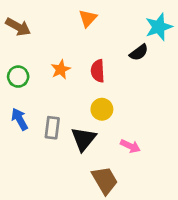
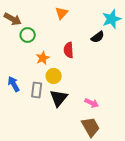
orange star: (61, 69) -> (43, 58), moved
green circle: (18, 77) -> (28, 35), moved
yellow circle: (102, 109) -> (54, 76), moved
brown trapezoid: (105, 180) -> (91, 127), moved

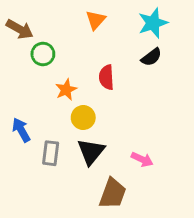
cyan star: (112, 19) -> (153, 23), moved
gray rectangle: (37, 90) -> (51, 153), moved
brown trapezoid: (91, 127) -> (113, 193), moved, turned 50

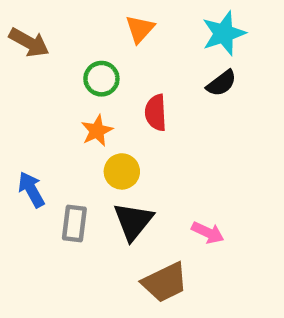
green circle: (43, 54) -> (101, 79), moved
brown trapezoid: (113, 193) -> (165, 282), turned 44

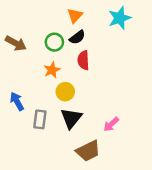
brown arrow: (29, 42) -> (16, 43), moved
black semicircle: (221, 83) -> (77, 37), moved
pink arrow: (208, 233) -> (111, 124), turned 112

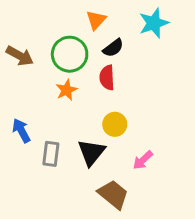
black semicircle: (77, 37) -> (113, 48), moved
green circle: (54, 42) -> (70, 54), size x1.5
yellow circle: (65, 92) -> (115, 124), moved
brown trapezoid: (88, 151) -> (113, 194), turned -115

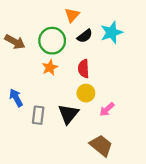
cyan star: (154, 23) -> (112, 33), moved
red semicircle: (107, 78) -> (84, 69), moved
pink arrow: (143, 160) -> (107, 109), moved
brown trapezoid: (113, 194) -> (101, 145), moved

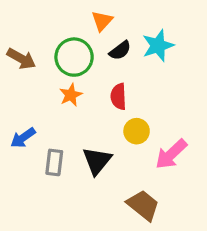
yellow circle: (86, 93) -> (137, 131), moved
blue arrow: (16, 98) -> (23, 138), turned -96
pink arrow: (107, 109) -> (171, 154), moved, size x1.5

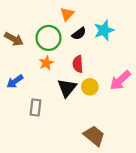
blue arrow: (23, 138) -> (15, 81), moved
pink arrow: (171, 154) -> (120, 80), moved
black triangle: (97, 161) -> (67, 88), moved

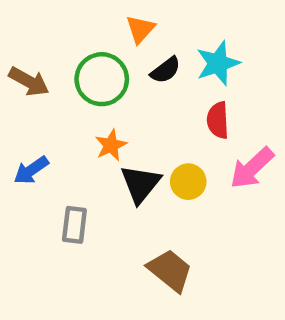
orange star: (46, 63) -> (111, 145), moved
red semicircle: (78, 64) -> (218, 120), moved
brown trapezoid: (94, 136) -> (170, 270), moved

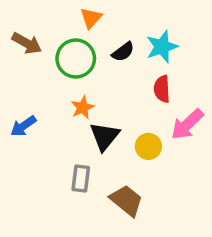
orange triangle: (140, 29) -> (91, 18), moved
brown arrow: (29, 81) -> (27, 43), moved
yellow circle: (188, 182) -> (148, 146), moved
gray rectangle: (74, 225) -> (81, 178), moved

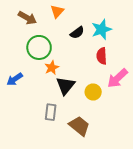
brown arrow: (27, 43) -> (27, 18), moved
green circle: (76, 59) -> (39, 47), moved

